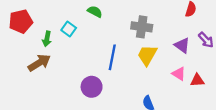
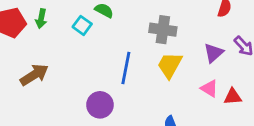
cyan square: (69, 29) -> (82, 25), moved
green arrow: (47, 39) -> (41, 19), moved
purple triangle: (182, 45) -> (214, 53), turned 42

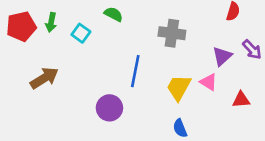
cyan square: (82, 25) -> (81, 33), moved
yellow trapezoid: (170, 65) -> (179, 88), moved
pink triangle: (209, 88) -> (209, 82), moved

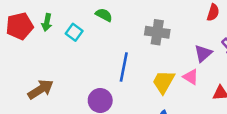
brown arrow: (44, 78) -> (41, 89), moved

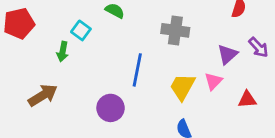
green arrow: (47, 22) -> (63, 52), moved
pink triangle: (191, 77) -> (213, 81), turned 42

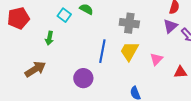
cyan square: (81, 30) -> (64, 15), moved
purple triangle: (227, 54) -> (170, 26), moved
yellow trapezoid: (182, 87) -> (129, 51), moved

